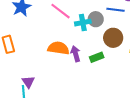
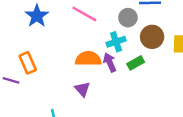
cyan cross: (83, 23) -> (116, 42), moved
purple triangle: (28, 82) -> (82, 89), moved

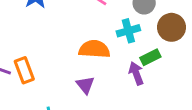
purple arrow: (110, 62) -> (136, 73), moved
orange rectangle: (28, 63) -> (24, 70), moved

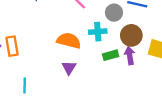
purple arrow: (136, 73) -> (130, 56), moved
purple triangle: (85, 85) -> (69, 68), moved

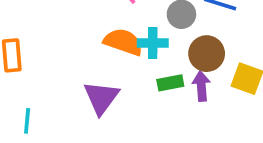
orange semicircle: (69, 41) -> (123, 42), moved
purple triangle: (69, 68) -> (101, 98), size x1.5

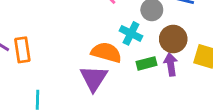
orange semicircle: (123, 42) -> (106, 52), moved
cyan cross: (153, 43) -> (131, 33), turned 30

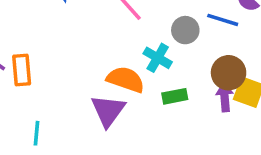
brown circle: (173, 39) -> (229, 73), moved
purple arrow: (171, 64) -> (225, 97), moved

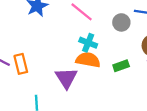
cyan cross: (158, 58) -> (88, 43), moved
purple triangle: (108, 111) -> (66, 78), moved

